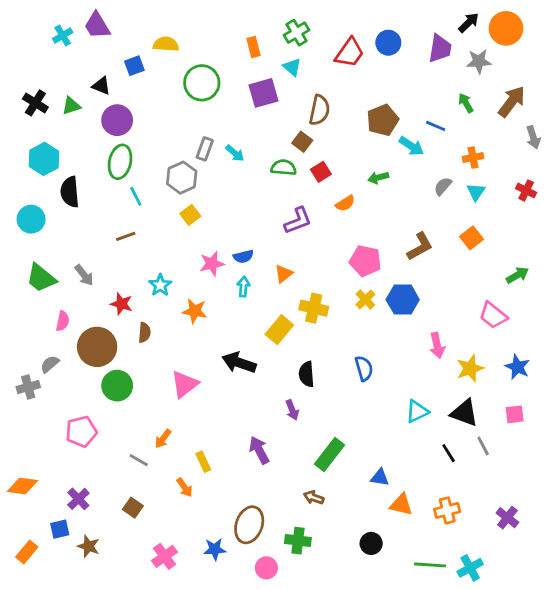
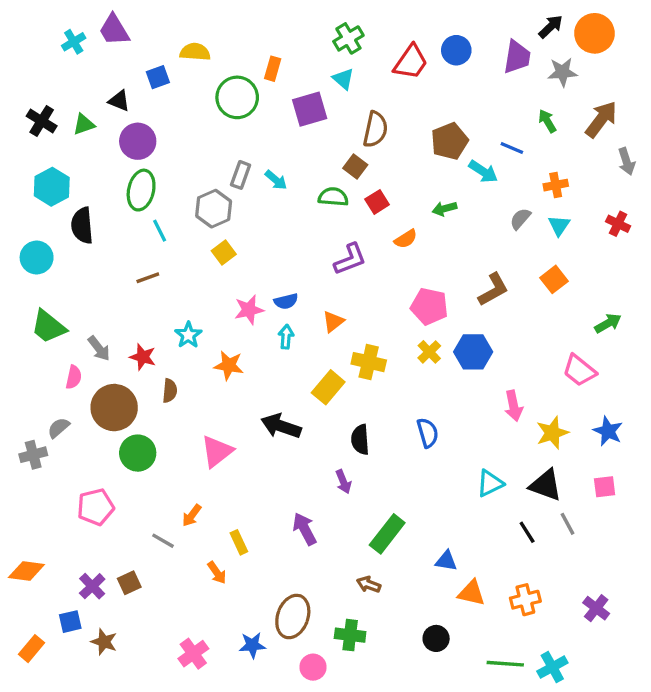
orange rectangle: (253, 47) -> (273, 69), moved, turned 30
gray arrow: (84, 275) -> (99, 349), moved
brown square: (133, 508) -> (129, 583), moved, turned 30

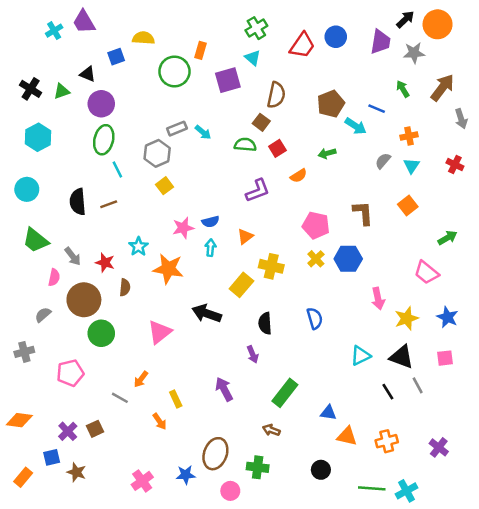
gray rectangle: (241, 175) -> (177, 129), turned 48
black semicircle: (82, 225) -> (78, 202), moved
brown L-shape: (493, 290) -> (363, 213), turned -65
orange star: (229, 365) -> (168, 269), size x1.4
gray cross: (33, 455) -> (24, 352), moved

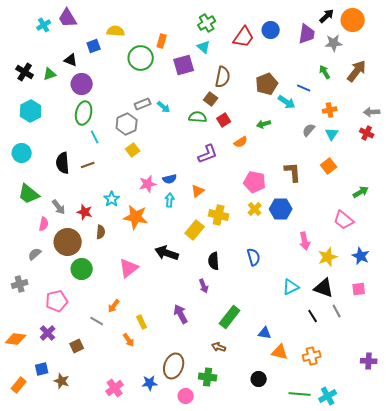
gray arrow: (461, 119) -> (372, 112), moved, turned 105
purple cross: (68, 431) -> (48, 333), moved
purple cross: (439, 447) -> (369, 361), moved, turned -35

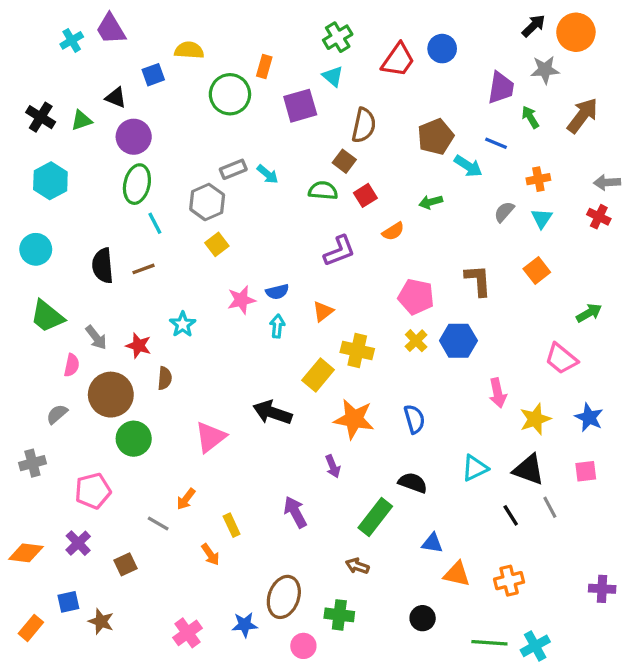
purple trapezoid: (307, 34) -> (501, 88), moved
orange star: (136, 217) -> (354, 419), moved
black semicircle: (214, 261) -> (413, 483), moved, turned 114

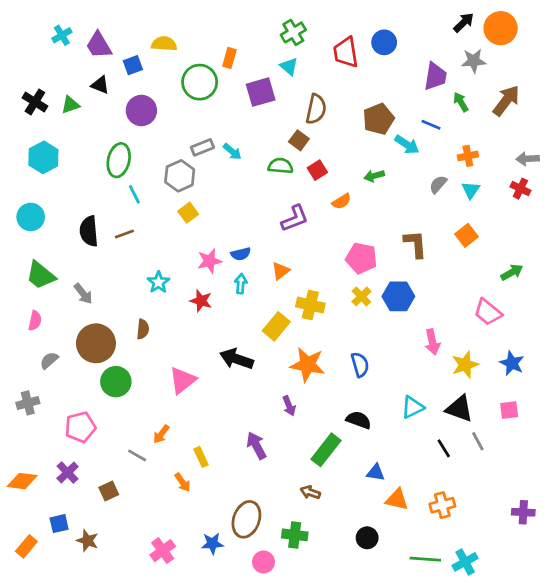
purple trapezoid: (111, 29) -> (99, 45), moved
red trapezoid: (398, 60) -> (346, 52), turned 136
purple circle: (134, 137) -> (141, 111), moved
red star: (139, 346) -> (201, 301), moved
pink semicircle: (72, 365) -> (35, 321), moved

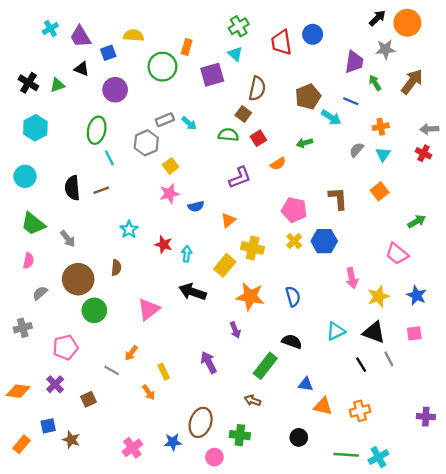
yellow square: (188, 213) -> (171, 166), moved
pink star: (210, 261) -> (169, 194), moved
cyan arrow: (241, 284) -> (187, 254), moved

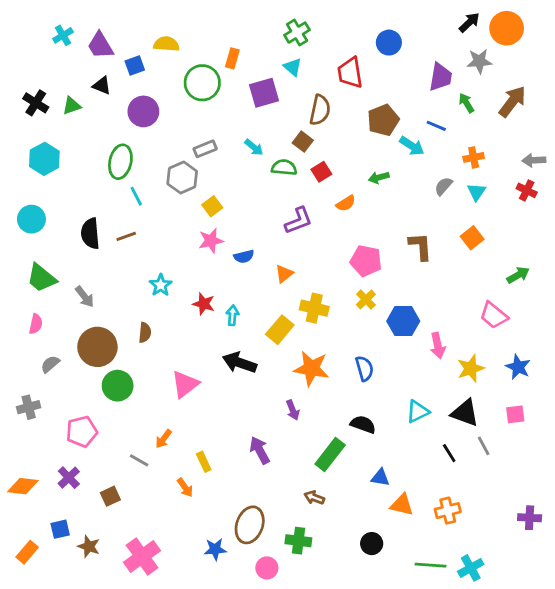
red trapezoid: (281, 42) -> (350, 73), moved
cyan arrow: (189, 123) -> (254, 147), moved
blue hexagon: (324, 241) -> (403, 321), moved
pink cross: (132, 448) -> (142, 556), moved, size x1.4

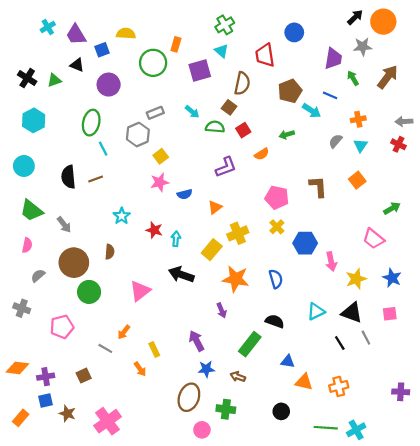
yellow cross: (314, 308) -> (238, 233), turned -36
gray cross: (29, 407) -> (22, 308), turned 35
purple cross: (69, 478) -> (46, 377), moved, turned 35
blue star: (215, 549) -> (206, 369), moved

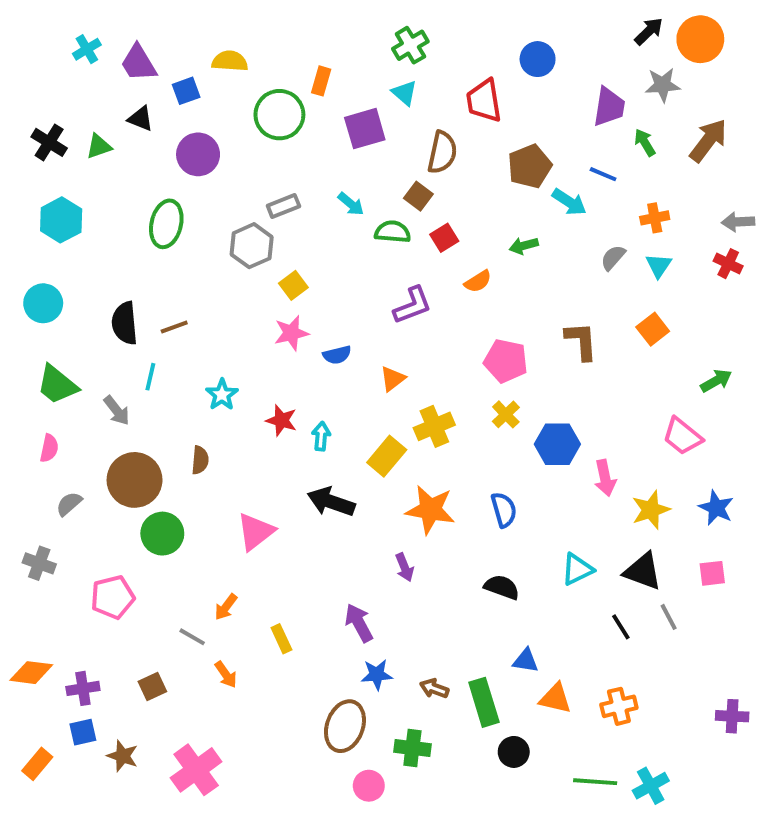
cyan line: (103, 149) -> (150, 377), moved, turned 40
green rectangle: (250, 344) -> (484, 702), moved, turned -55
orange arrow: (140, 369) -> (226, 675), moved

